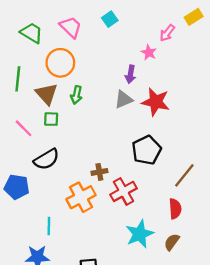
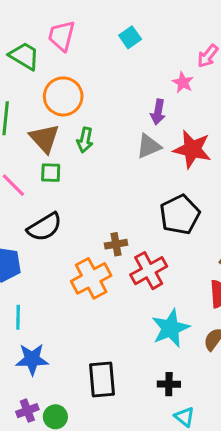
pink trapezoid: (71, 27) -> (62, 36), moved, turned -120
cyan line: (49, 226) -> (18, 317), moved

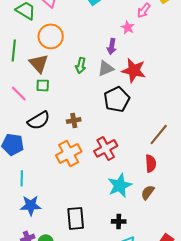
green arrow: (85, 140) -> (81, 65), moved
black pentagon: (180, 215) -> (117, 99), moved
brown cross: (116, 244) -> (74, 120), moved

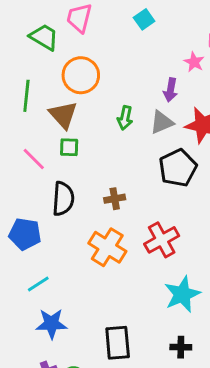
black semicircle: (39, 120) -> (63, 199), turned -55
orange cross: (69, 153) -> (107, 247), turned -30
cyan line: (22, 178) -> (38, 284), turned 56

